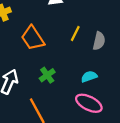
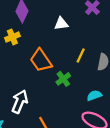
green cross: (47, 75) -> (63, 79), moved

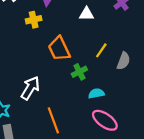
cyan semicircle: (94, 96) -> (96, 93), moved

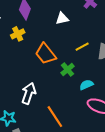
yellow line: (101, 50) -> (82, 47), turned 40

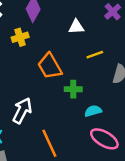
yellow line: (82, 47) -> (95, 55), moved
green cross: (68, 70) -> (73, 89), turned 32

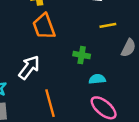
orange trapezoid: (50, 66) -> (44, 26), moved

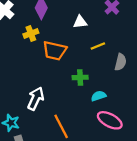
orange trapezoid: (44, 26) -> (55, 51), moved, turned -45

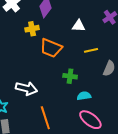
white arrow: (36, 99) -> (26, 88), turned 70

